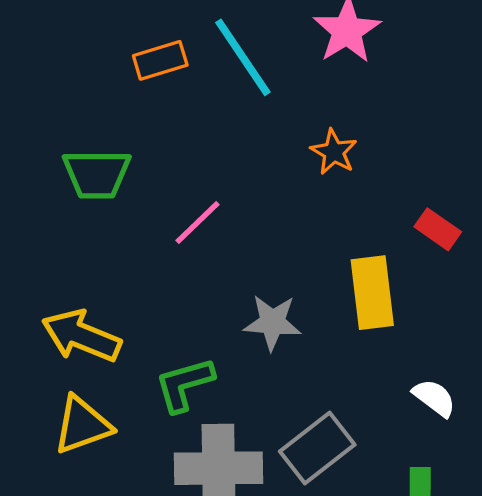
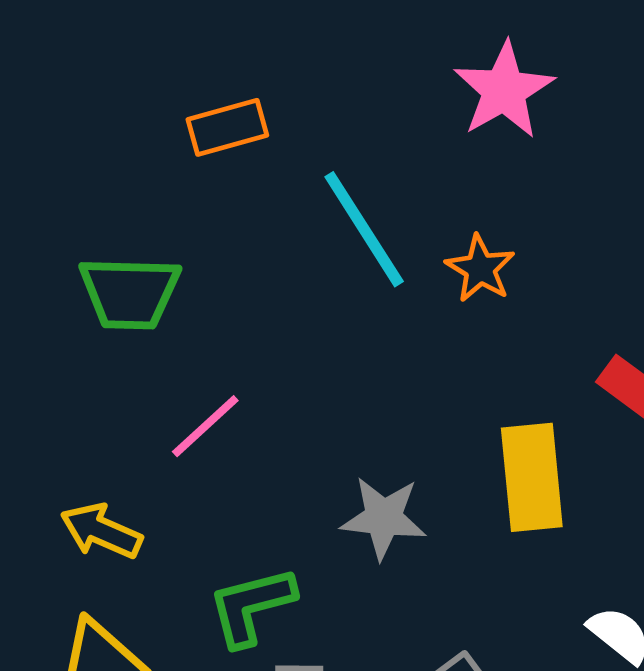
cyan line: (243, 57) -> (364, 229), moved
pink line: (197, 223) -> (205, 426), moved
yellow arrow: (81, 336) -> (101, 531), size x0.7

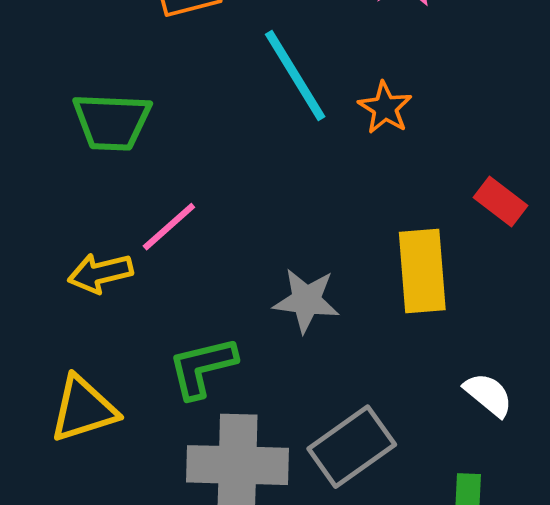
yellow arrow: (101, 531) -> (100, 273), moved, turned -38

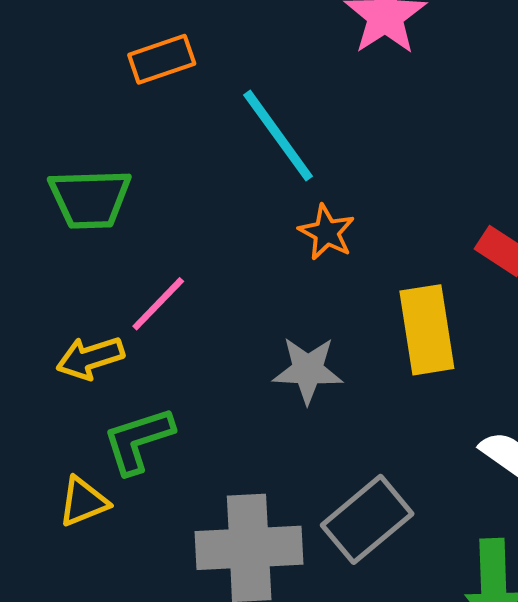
orange star: (385, 108) -> (327, 232), moved
green L-shape: (202, 367) -> (138, 440), moved
yellow triangle: (83, 409) -> (83, 502), size x0.7

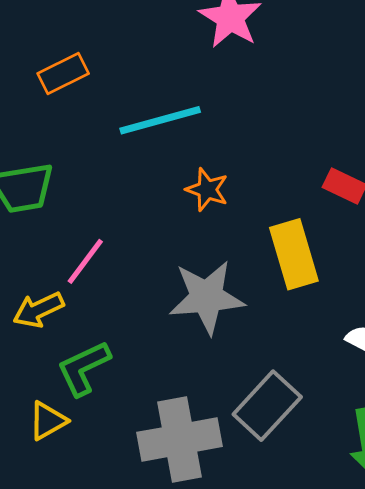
cyan line: (278, 136) -> (160, 120), turned -62
gray star: (308, 370) -> (207, 297), size x1.4

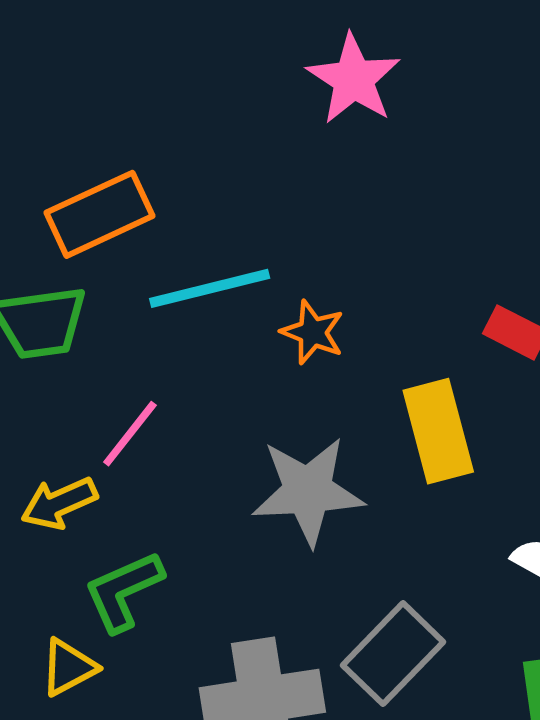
orange rectangle: (63, 74) -> (100, 214), moved, size x1.4
cyan line: (160, 120) -> (210, 288), moved

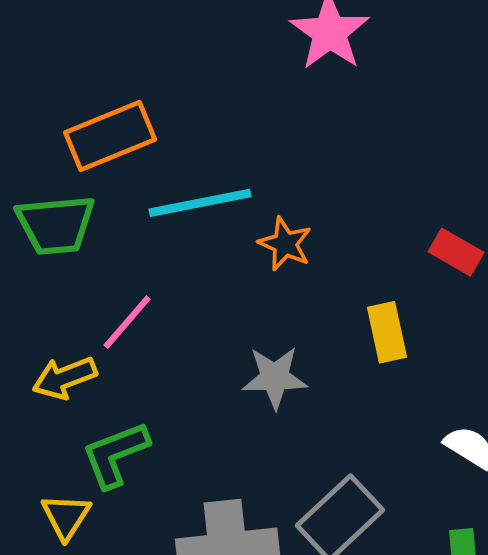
yellow rectangle: (438, 431) -> (387, 332), size x0.7
gray star: (308, 491) -> (275, 377), size x0.7
yellow triangle: (68, 667) -> (66, 516), turned -32

